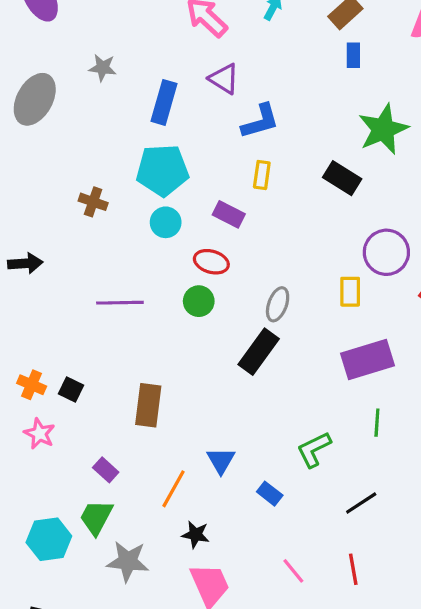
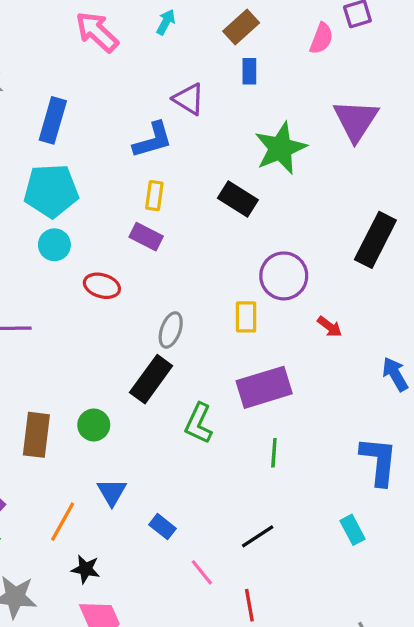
purple triangle: (224, 79) -> (189, 99), moved
purple rectangle: (229, 214) -> (146, 237), moved
green circle: (199, 301) -> (94, 425), moved
green L-shape: (314, 449) -> (199, 423), moved, turned -39
pink line: (293, 571) -> (202, 572), moved

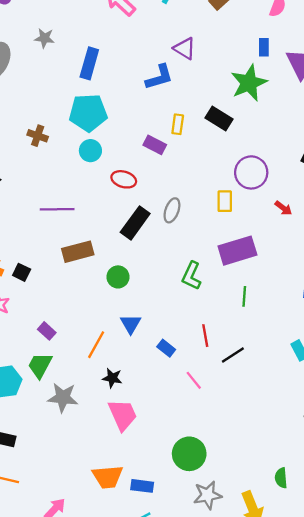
blue rectangle: (249, 71) -> (264, 47), moved
yellow rectangle: (154, 196) -> (178, 124), moved
black rectangle: (151, 379) -> (135, 223), moved
brown rectangle: (36, 435) -> (78, 252), moved, turned 68
red line: (249, 605) -> (205, 336), moved

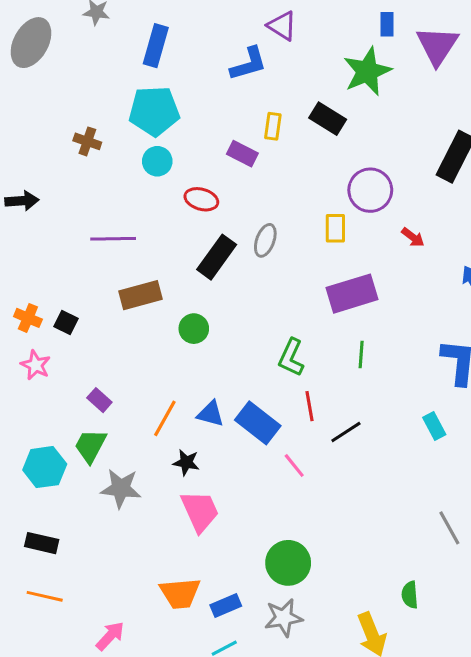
green L-shape: (191, 276) -> (291, 357), moved
blue triangle: (131, 324) -> (211, 414), moved, turned -45
blue rectangle: (166, 348) -> (258, 423), size x1.8
blue rectangle: (142, 486) -> (226, 605), turned -30
gray star: (208, 495) -> (284, 618), moved

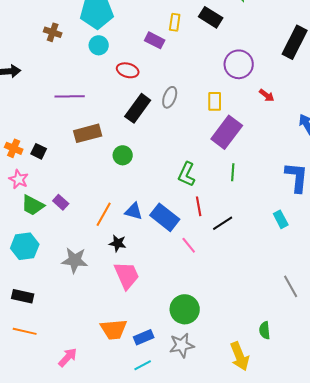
yellow rectangle: (335, 228) -> (215, 101), moved
purple rectangle: (352, 294) -> (227, 132), turned -36
green trapezoid: (90, 446) -> (33, 205), moved, turned -90

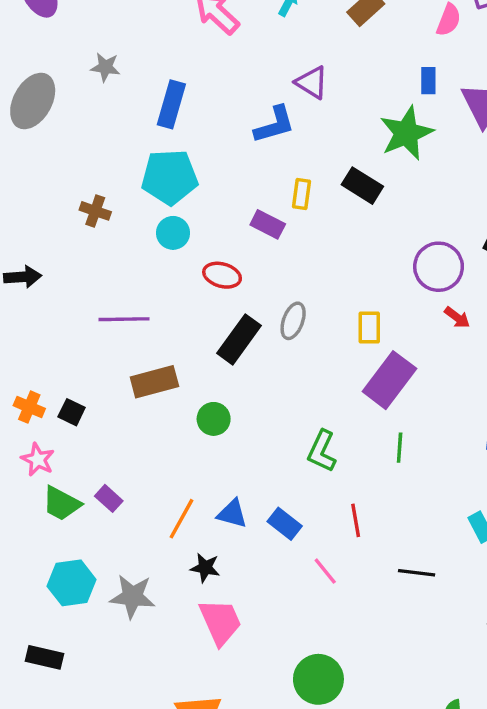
purple circle: (239, 64) -> (439, 267), moved
red line: (199, 206) -> (356, 520), moved
blue rectangle: (165, 217) -> (285, 524), size x0.7
black line: (223, 223) -> (417, 573), moved, turned 40
cyan hexagon: (25, 246) -> (72, 583), moved

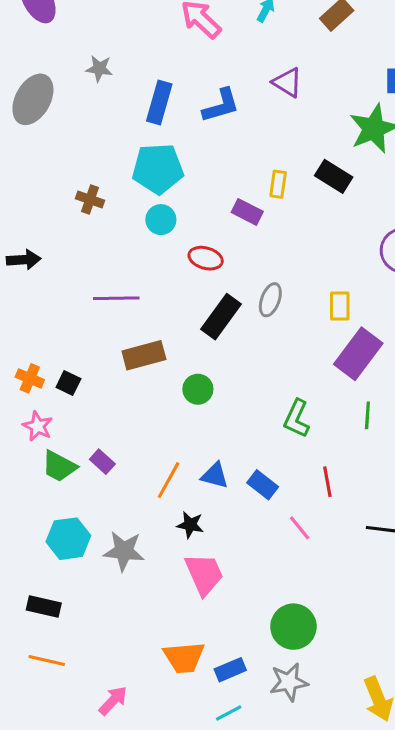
blue L-shape: (274, 125) -> (221, 106), moved

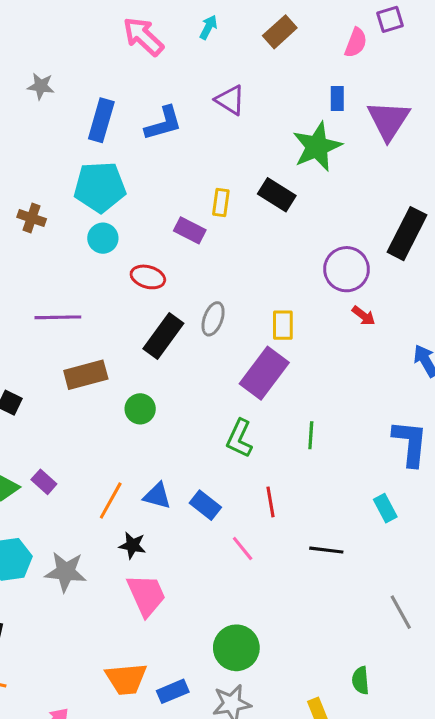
purple rectangle: (358, 354) -> (264, 373), moved

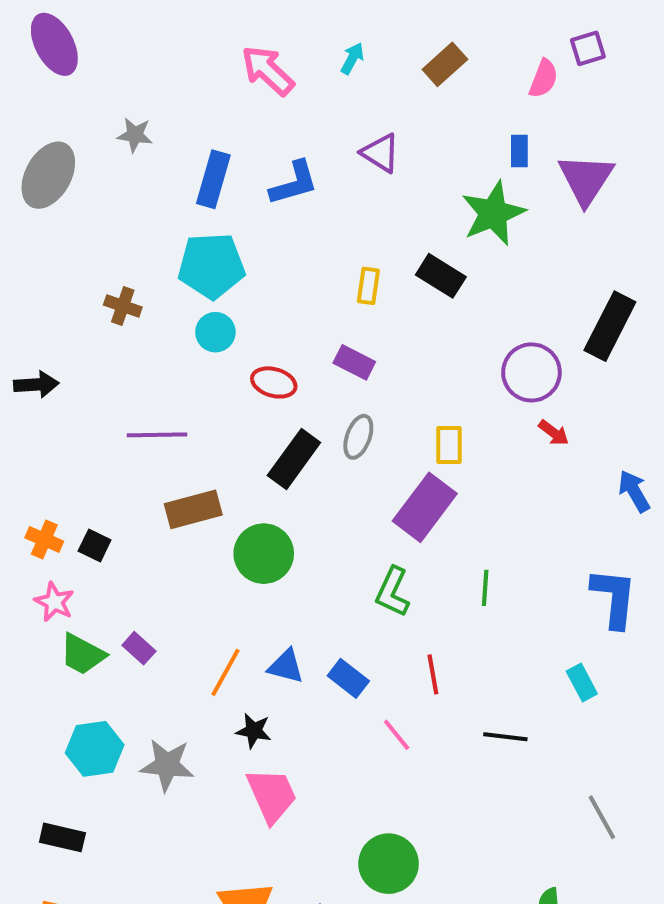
purple rectangle: (190, 230) -> (354, 362), moved
green circle: (140, 409) -> (264, 554), size x1.5

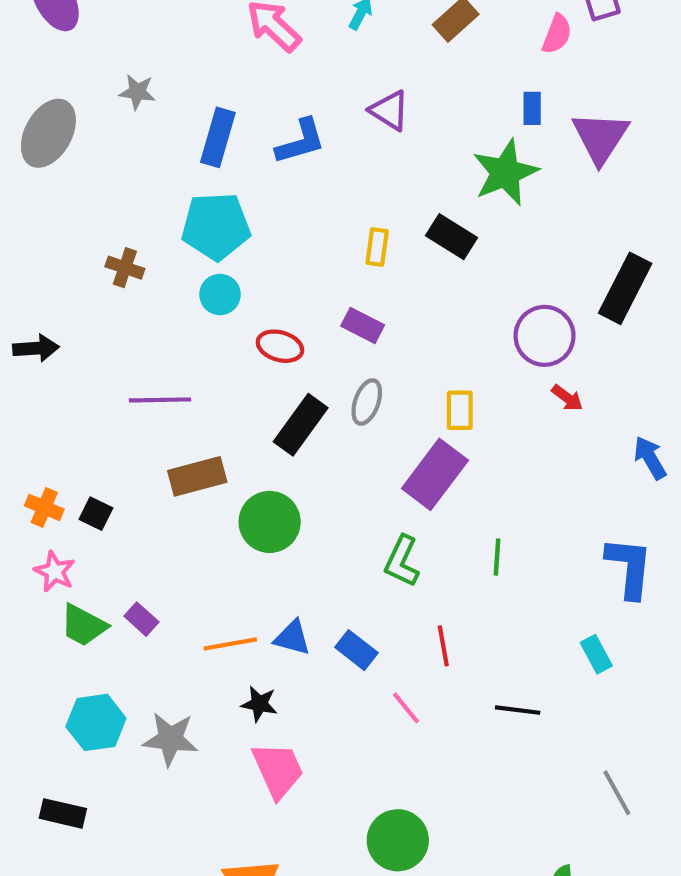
orange line: (225, 672) -> (230, 644), turned 51

